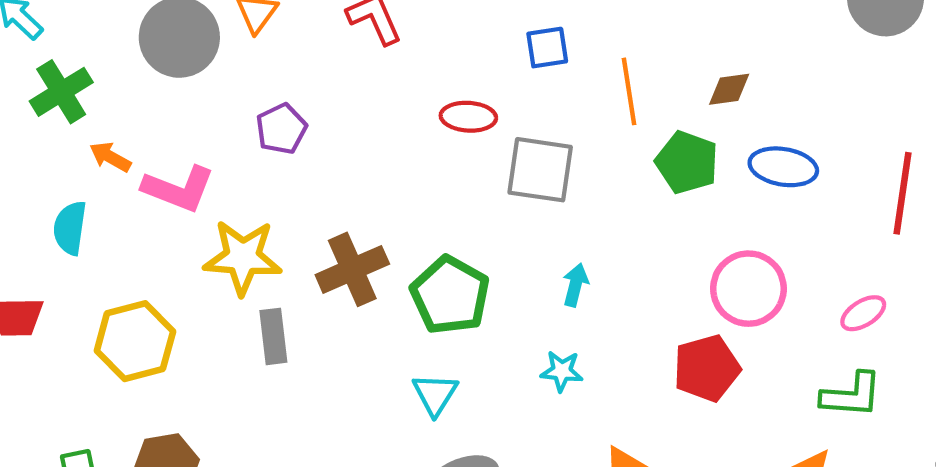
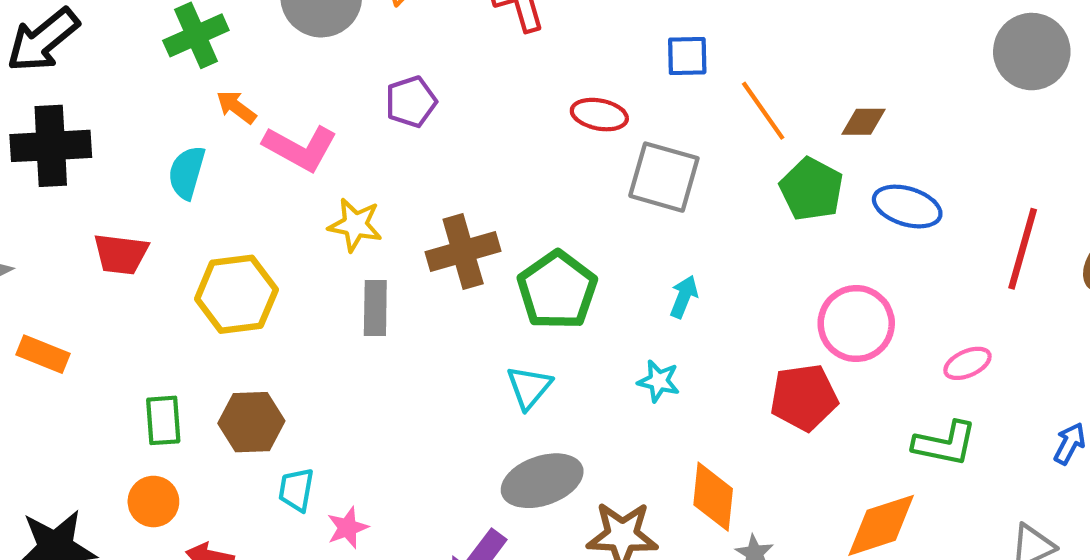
orange line: (629, 91) -> (763, 111), turned -34
yellow star: (243, 257) -> (355, 225), size x0.7

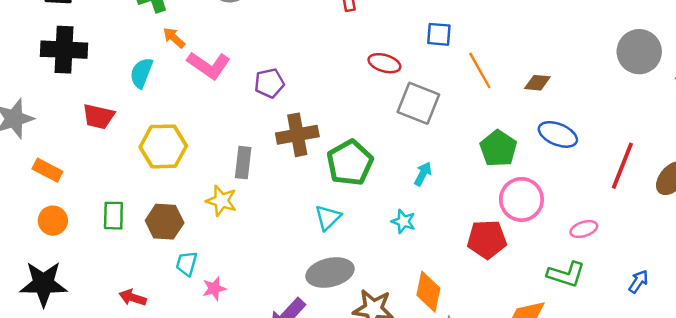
purple pentagon: (411, 102) -> (269, 83), moved
green pentagon: (812, 189) -> (498, 149), moved
yellow star: (355, 225) -> (221, 201), moved
orange circle: (153, 502) -> (53, 221), moved

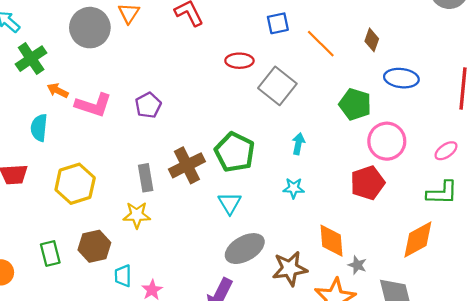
brown diamond: (537, 83) -> (372, 40), turned -60
gray square: (418, 103) -> (277, 86), turned 33
brown cross: (297, 135) -> (187, 165), moved

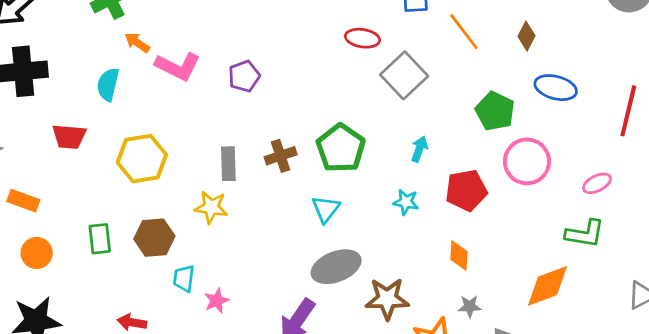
brown cross: (187, 165) -> (281, 156), size x0.7
red pentagon: (368, 183) -> (466, 190), moved
orange diamond: (331, 241) -> (459, 255), moved, size x0.7
gray star: (357, 265) -> (470, 306), turned -30

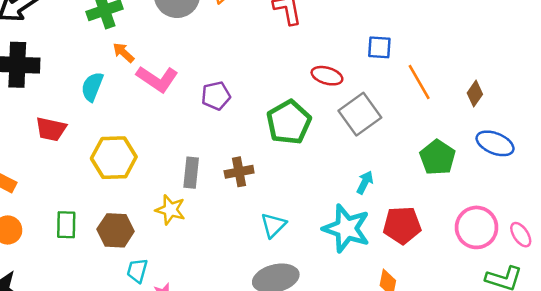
green pentagon: (341, 148) -> (289, 122), moved
pink circle: (527, 161) -> (477, 227), moved
pink ellipse: (597, 183) -> (521, 235), turned 75
cyan star: (406, 202) -> (346, 228), size x2.0

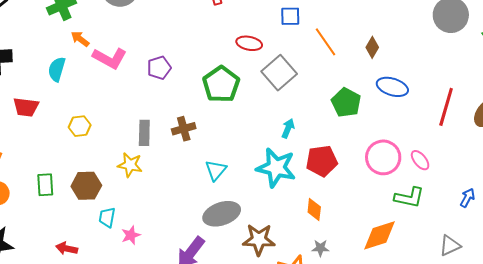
yellow hexagon: (114, 158) -> (80, 126), size x0.6

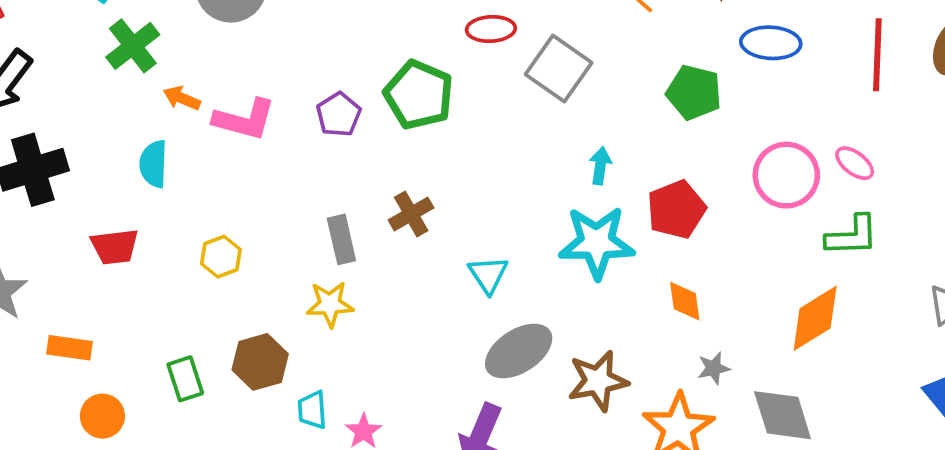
green pentagon: (221, 84) -> (419, 95), moved

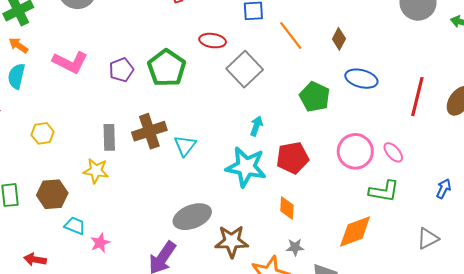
orange arrow: (182, 98) -> (18, 45), moved
brown cross: (411, 214) -> (149, 131), size x1.4
cyan triangle: (488, 275) -> (185, 146), moved
cyan trapezoid: (312, 410) -> (75, 226), turned 105

